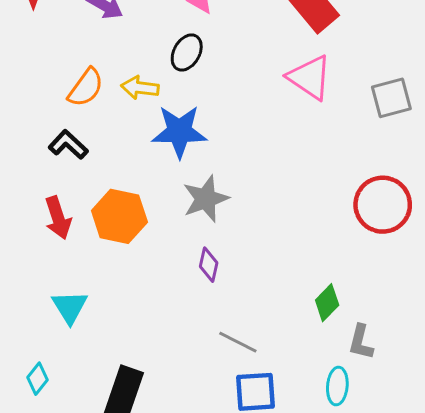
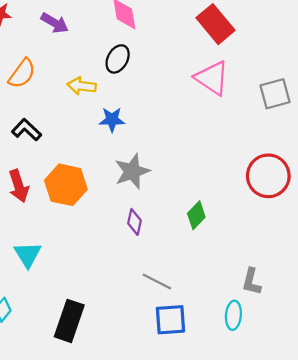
orange semicircle: (86, 88) -> (22, 74), moved
blue star: (179, 132) -> (112, 120), size x0.6
green diamond: (327, 303) -> (196, 215), moved

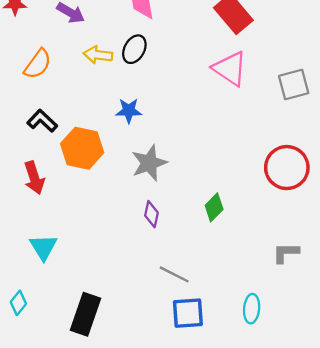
yellow arrow: (82, 86) -> (98, 55), moved
orange hexagon: (66, 185) -> (82, 148), moved
gray L-shape: (251, 282) -> (286, 253), moved, turned 76

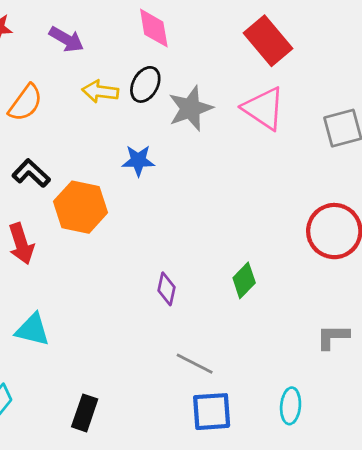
gray star: (149, 163) -> (190, 108), moved
cyan triangle: (43, 247) -> (33, 330), turned -44
black rectangle: (85, 314) -> (85, 413), size x0.7

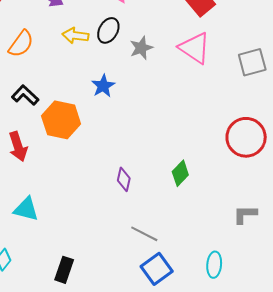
gray star: (190, 108) -> (141, 48), size x0.7
blue star: (138, 161) -> (103, 86), turned -30
blue square: (212, 412) -> (157, 269), turned -32

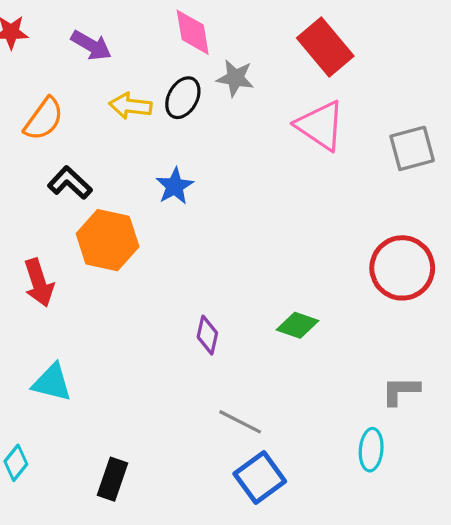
gray star: (141, 48) -> (235, 78), moved, turned 30
black L-shape: (25, 95) -> (70, 183), moved
green diamond: (180, 173) -> (297, 325), turned 65
cyan ellipse: (214, 265) -> (371, 450), moved

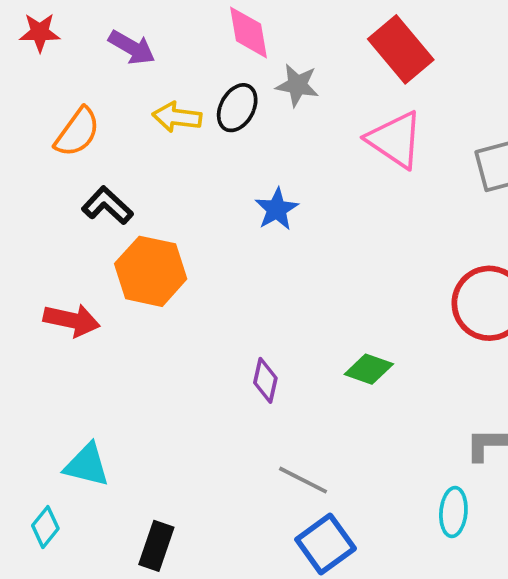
blue star: (175, 186) -> (277, 209), moved
red arrow: (39, 283) -> (72, 320), turned -60
cyan triangle: (52, 383) -> (87, 465), moved

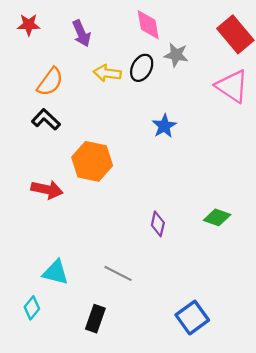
purple arrow: (132, 48) -> (81, 33), turned 36
black L-shape: (107, 205) -> (46, 119), moved
gray line: (303, 480) -> (118, 273), moved

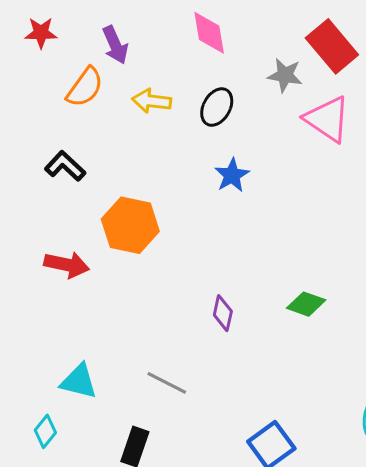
gray star: (176, 55) -> (285, 75), moved
black ellipse: (142, 68) -> (217, 107), moved
orange semicircle: (50, 82) -> (85, 87), moved

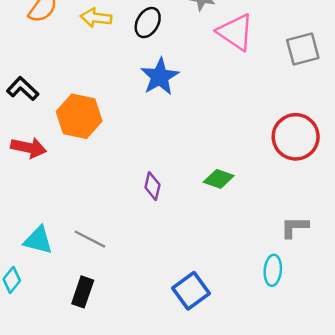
black L-shape: (65, 166) -> (23, 89), moved
blue star: (232, 175) -> (160, 77), size x1.4
gray line: (167, 383) -> (90, 239), moved

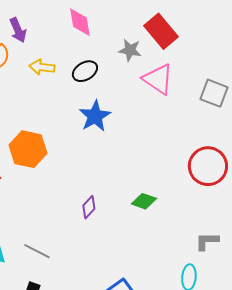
black ellipse: (148, 23) -> (85, 71), turned 30
gray square: (303, 49) -> (214, 93), turned 36
purple diamond: (152, 186) -> (89, 207), turned 30

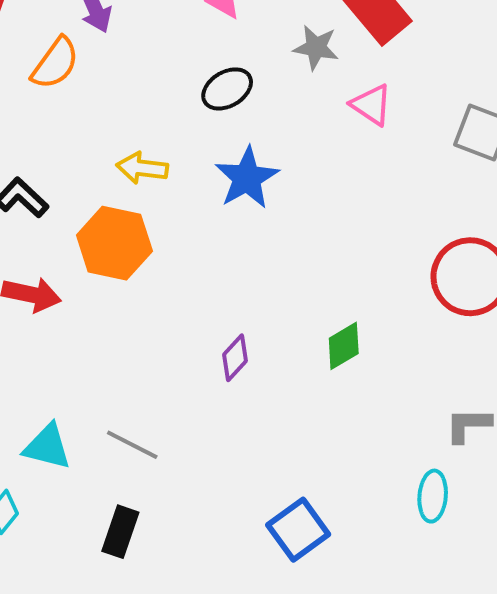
yellow arrow: (42, 67) -> (142, 168), moved
pink triangle: (158, 79) -> (371, 105), size x0.7
green diamond: (144, 201) -> (344, 346), turned -50

